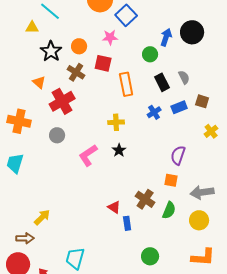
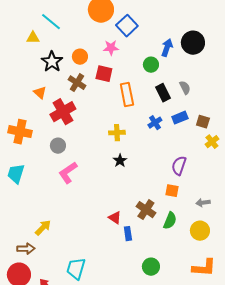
brown square: (202, 101) -> (203, 122), moved
pink L-shape: (88, 155) -> (68, 173), moved
gray arrow: (202, 192) -> (203, 203), size x0.6

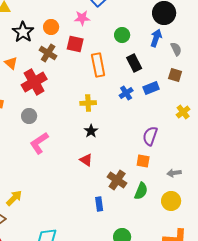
blue arrow: (167, 48) -> (156, 38), moved
gray semicircle: (185, 88) -> (176, 49), moved
brown square: (203, 122) -> (175, 75), moved
red triangle: (115, 218) -> (86, 160), moved

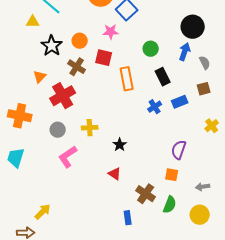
orange triangle: (11, 63) -> (40, 77), turned 32
brown square: (175, 75) -> (204, 89), turned -32
yellow cross: (88, 103) -> (90, 128), moved

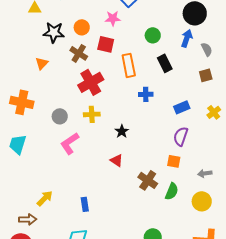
black star: (52, 46) -> (54, 32), turned -30
red cross: (63, 96) -> (91, 82), moved
blue rectangle: (180, 102) -> (182, 107), moved
blue cross: (155, 107) -> (146, 94), moved, turned 32
blue rectangle: (128, 218) -> (85, 204), moved

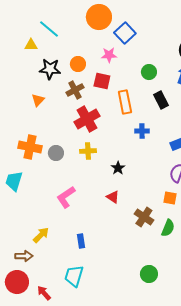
brown cross: (79, 53) -> (75, 90), turned 30
orange cross: (22, 102) -> (30, 147), moved
pink L-shape: (70, 143) -> (66, 197), moved

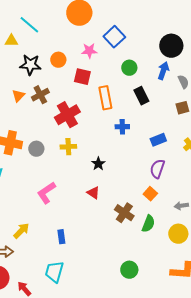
blue square: (125, 33) -> (114, 37), moved
brown cross: (75, 90) -> (40, 95), moved
orange square: (170, 198) -> (150, 194), turned 32

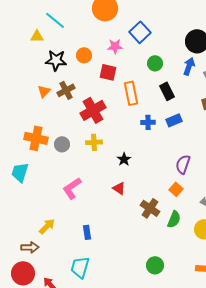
blue rectangle: (158, 140) -> (174, 120), moved

